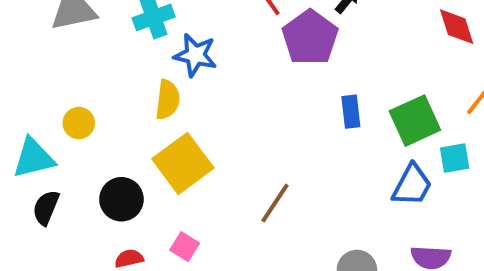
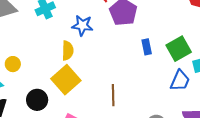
blue star: (195, 55) -> (82, 25), moved
yellow semicircle: (168, 100) -> (68, 51), moved
brown line: (275, 203) -> (113, 95), turned -30

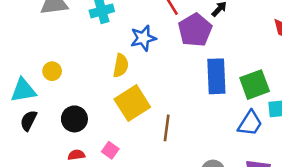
blue star: (82, 25) -> (143, 38), turned -30
blue rectangle: (147, 47) -> (216, 76), size x1.8
yellow square: (66, 80) -> (132, 103), moved

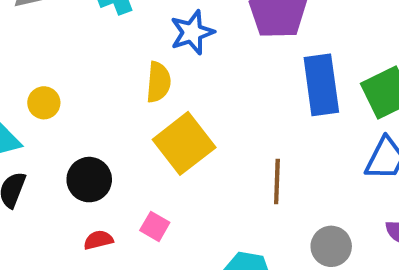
brown line: (167, 128) -> (277, 181), moved

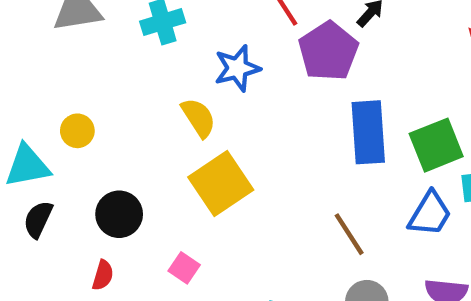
yellow semicircle: (158, 82) -> (198, 118), turned -42
brown line: (277, 181) -> (349, 234), moved, turned -39
red semicircle: (98, 240) -> (103, 275), moved, turned 116

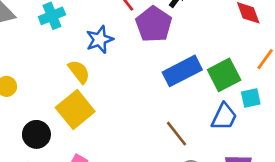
blue rectangle: (368, 132) -> (182, 71), turned 72
yellow square: (221, 183) -> (75, 109), moved

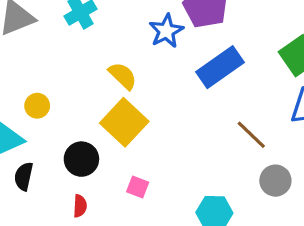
blue star: (100, 40) -> (166, 31), moved
blue rectangle: (182, 71) -> (220, 67), moved

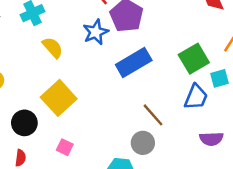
yellow semicircle: (123, 76) -> (53, 48), moved
gray circle: (275, 181) -> (143, 143), moved

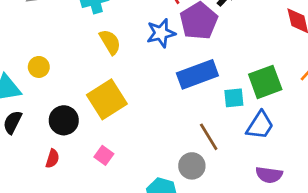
cyan square: (220, 78) -> (234, 98), moved

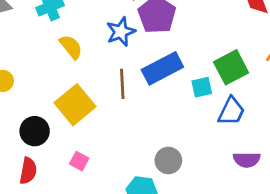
brown line: (209, 137) -> (122, 84), moved, turned 36
red semicircle: (52, 159) -> (28, 171), size x1.4

